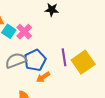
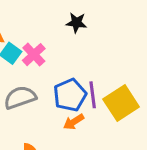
blue pentagon: (35, 60) -> (70, 95), moved
orange arrow: (43, 77) -> (74, 122), moved

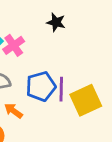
orange arrow: (74, 122) -> (13, 111), moved, turned 60

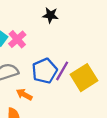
purple line: (61, 89) -> (62, 71), turned 36

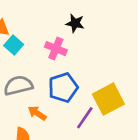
pink cross: (17, 39) -> (56, 49), moved, turned -30
purple line: (62, 71) -> (85, 118), moved

